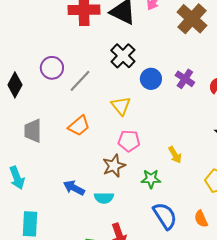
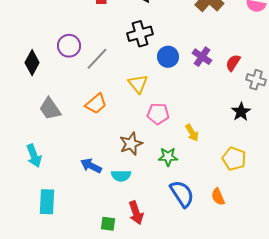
black cross: (123, 56) -> (140, 34), turned 30
gray trapezoid: (33, 131) -> (50, 109), turned -35
pink pentagon: (129, 141) -> (158, 114), moved

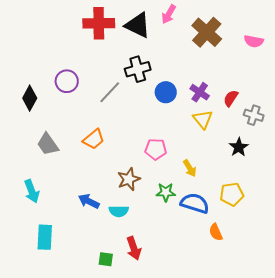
gray line: (97, 59) -> (110, 92), moved
yellow triangle: (138, 84) -> (203, 119), moved
yellow pentagon: (234, 159) -> (232, 194), turned -30
blue semicircle: (182, 194) -> (195, 203), moved, turned -40

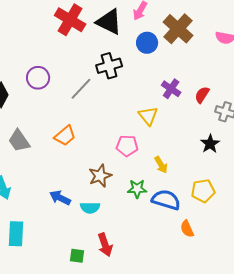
red cross: (99, 23) -> (70, 20), turned 32
blue circle: (166, 92) -> (147, 43), moved
yellow triangle: (203, 119) -> (148, 116), moved

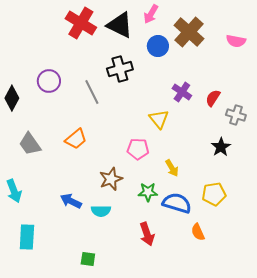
gray line: (81, 89) -> (92, 92), turned -70
red arrow: (105, 245) -> (147, 234), moved

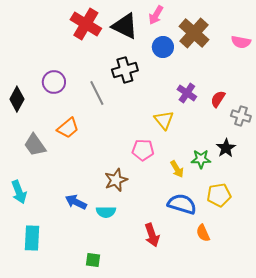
orange trapezoid: (76, 139) -> (68, 128), moved
green star: (148, 192) -> (201, 159), moved

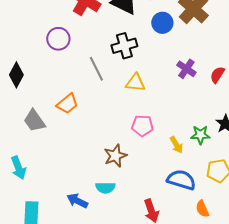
purple circle: (54, 82) -> (58, 39), moved
yellow triangle: (164, 120) -> (135, 83), moved, turned -45
blue arrow: (76, 202) -> (77, 201), moved

